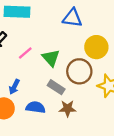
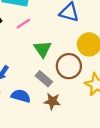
pink line: (25, 53) -> (23, 24), moved

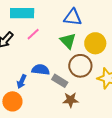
green triangle: (43, 49) -> (68, 41), moved
blue semicircle: (21, 96) -> (41, 70), moved

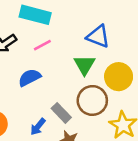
blue semicircle: (41, 70) -> (29, 78), moved, turned -48
blue arrow: (22, 82) -> (38, 127), moved

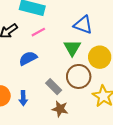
blue arrow: (38, 127) -> (23, 98), moved, turned -40

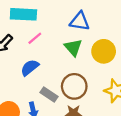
brown circle: (79, 76) -> (74, 86), moved
gray rectangle: (54, 87) -> (49, 94), moved

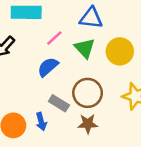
pink line: (35, 38) -> (54, 38), moved
blue semicircle: (30, 68) -> (48, 67), moved

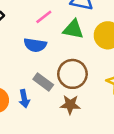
green triangle: (85, 48) -> (73, 29), turned -40
blue semicircle: (48, 67) -> (35, 45), turned -135

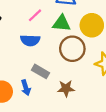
brown circle: (72, 74) -> (72, 49), moved

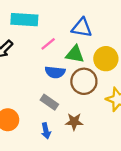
blue semicircle: (30, 40) -> (55, 72), moved
blue arrow: (26, 88) -> (46, 131), moved

